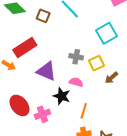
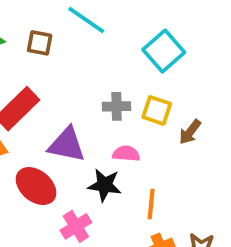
yellow square: (96, 63) -> (157, 110), turned -35
red ellipse: (19, 105) -> (36, 186), moved

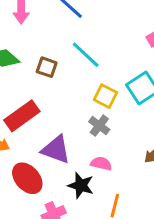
gray cross: (117, 106) -> (99, 126), turned 30
yellow square: (157, 110) -> (105, 96), moved

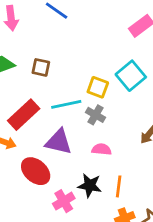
cyan line: (86, 55) -> (66, 104), moved, turned -48
black star: (81, 185) -> (90, 185), moved

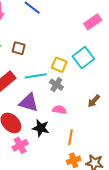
black star: (90, 185) -> (41, 128), moved
pink cross: (64, 201) -> (20, 145), moved

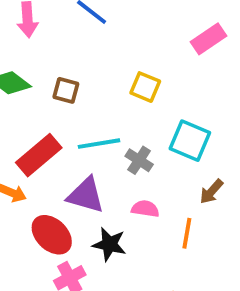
cyan square: (83, 58) -> (190, 141), moved, turned -30
yellow square: (59, 65) -> (145, 87), moved
orange line: (70, 137) -> (187, 233), moved

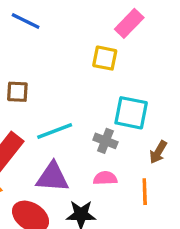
yellow square: (145, 87) -> (105, 58), moved
gray cross: (139, 160) -> (105, 141), moved

